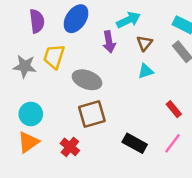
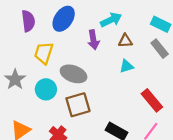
brown triangle: (144, 43) -> (125, 41), turned 48
gray star: (25, 66) -> (15, 79), moved, turned 30
red rectangle: (174, 109) -> (152, 100), size x1.5
cyan circle: (31, 114) -> (46, 89), moved

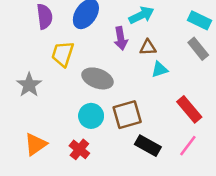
brown triangle: (125, 41) -> (148, 47), moved
cyan circle: (46, 89) -> (91, 116), moved
brown square: (78, 105) -> (127, 115), moved

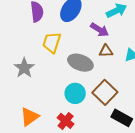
purple arrow: (121, 38) -> (100, 30), turned -48
brown triangle: (148, 47) -> (106, 51), moved
brown square: (127, 115) -> (105, 92), turned -30

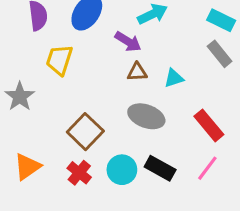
gray ellipse: (80, 63) -> (146, 116), moved
brown square: (105, 92) -> (85, 132), moved
cyan circle: (75, 93) -> (122, 170), moved

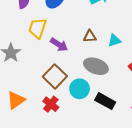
purple arrow: (128, 42) -> (59, 45), moved
cyan circle: (122, 170) -> (80, 89), moved

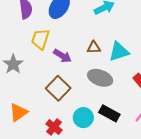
cyan triangle: (114, 41) -> (119, 52), size x1.5
cyan circle: (80, 89) -> (83, 118), moved
red cross: (51, 104) -> (54, 127), moved

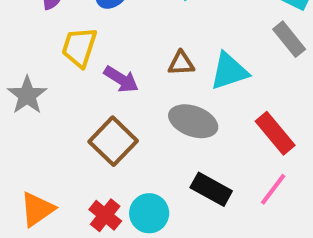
orange triangle: (18, 112) -> (37, 209), moved
cyan circle: (83, 118) -> (149, 213), moved

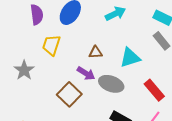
brown triangle: (181, 63) -> (95, 52), moved
purple arrow: (121, 79) -> (86, 73), moved

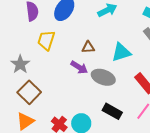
brown square: (69, 94) -> (29, 92), moved

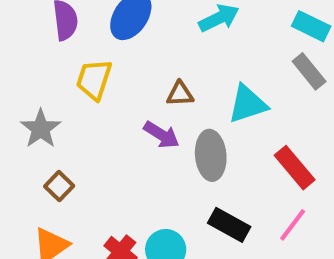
gray ellipse: (103, 77) -> (211, 155), turned 65
brown square: (29, 92) -> (59, 186), size x0.6

